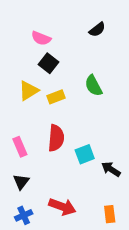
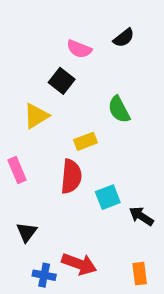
pink semicircle: (41, 38) -> (79, 49), moved
yellow rectangle: (56, 97) -> (86, 141), moved
pink rectangle: (20, 147) -> (17, 170), moved
blue cross: (24, 215) -> (44, 275), moved, turned 35

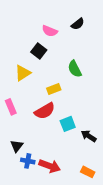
red semicircle: (71, 176) -> (45, 111), turned 55
orange rectangle: (140, 274) -> (88, 172), turned -56
blue cross: (44, 275) -> (28, 161), moved

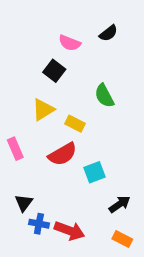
yellow triangle: (23, 73) -> (43, 110), moved
yellow rectangle: (54, 89) -> (75, 124), turned 48
black arrow: (89, 136) -> (120, 204), moved, turned 112

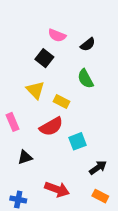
black semicircle: (108, 33) -> (88, 44), moved
yellow triangle: (43, 110) -> (35, 90), turned -42
black triangle: (24, 203) -> (25, 157), moved, turned 35
blue cross: (39, 224) -> (18, 200), moved

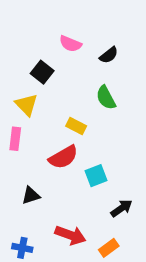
black square: (44, 58) -> (42, 72), moved
yellow triangle: (35, 90) -> (27, 105), moved
pink rectangle: (13, 122) -> (15, 139), moved, turned 30
orange rectangle: (100, 196) -> (109, 248), moved, turned -63

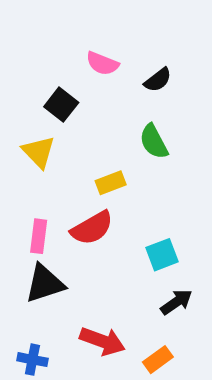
yellow rectangle: (76, 126) -> (111, 183), turned -48
pink rectangle: (15, 139) -> (39, 236), moved
cyan square: (96, 176) -> (162, 255), moved
black triangle: (31, 195) -> (45, 283), size x1.5

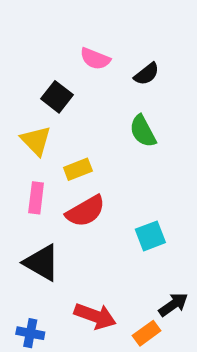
yellow rectangle: (111, 183) -> (78, 169), moved
pink rectangle: (39, 236) -> (36, 198), moved
black triangle: (45, 283) -> (42, 263), turned 48
black arrow: (176, 302) -> (173, 305), moved

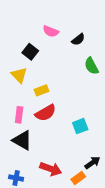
green semicircle: (143, 131) -> (91, 66), moved
pink rectangle: (36, 198) -> (19, 115), moved

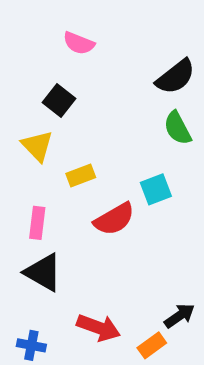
pink semicircle: (51, 31) -> (79, 43), moved
black semicircle: (78, 39) -> (176, 77), moved, size x1.5
red semicircle: (46, 113) -> (114, 219), moved
cyan square: (80, 126) -> (156, 189), moved

